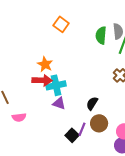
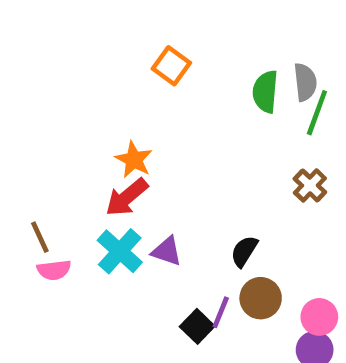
red arrow: (42, 80) -> (127, 197), turned 138
cyan cross: (56, 85) -> (120, 251), moved, turned -36
pink semicircle: (19, 117) -> (54, 270), moved

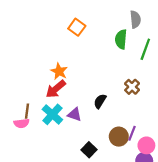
gray semicircle: (305, 82) -> (135, 19), moved
brown cross: (310, 185) -> (132, 87), moved
brown line: (40, 237) -> (27, 111), moved, turned 32
black semicircle: (244, 251) -> (100, 101), moved
purple line: (221, 312) -> (132, 133), moved

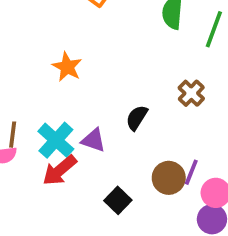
red arrow: (56, 89) -> (60, 170), moved

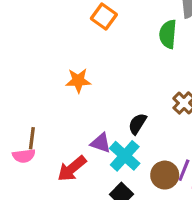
orange star: (67, 67) -> (78, 81), turned -30
cyan cross: (56, 140) -> (125, 156), moved

